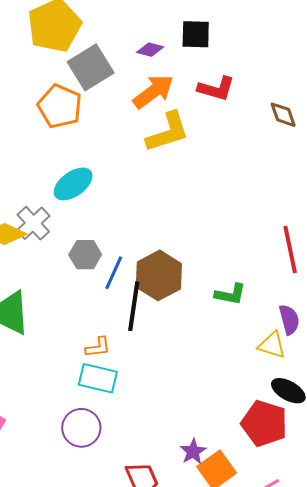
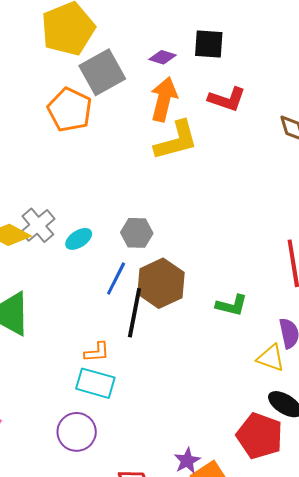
orange arrow: (153, 92) -> (164, 99), turned -42
cyan ellipse: (73, 184) -> (79, 239), moved, size x0.7
gray hexagon: (85, 255) -> (137, 233), moved

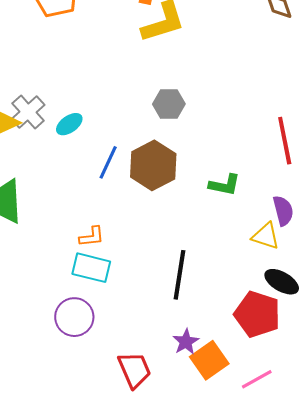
gray hexagon: (137, 233) -> (169, 104), moved
black line: (134, 313) -> (179, 275), moved

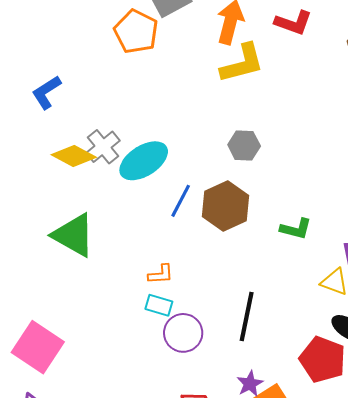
cyan ellipse: (69, 124) -> (144, 161), size x1.8
cyan rectangle: (91, 268) -> (159, 305), size x0.7
purple circle: (74, 317) -> (183, 333), moved

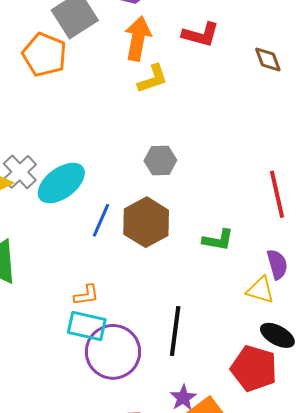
yellow L-shape: (242, 63) -> (153, 79), size x0.7
cyan rectangle: (159, 305) -> (87, 326), size x1.4
purple circle: (183, 333) -> (113, 352), size x1.4

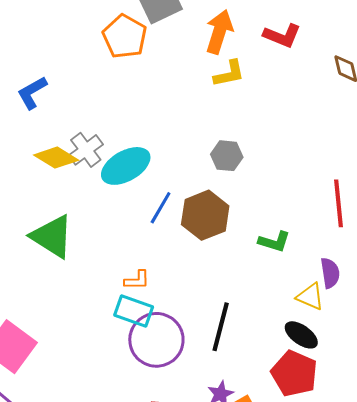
black ellipse: (277, 335) -> (301, 335), moved

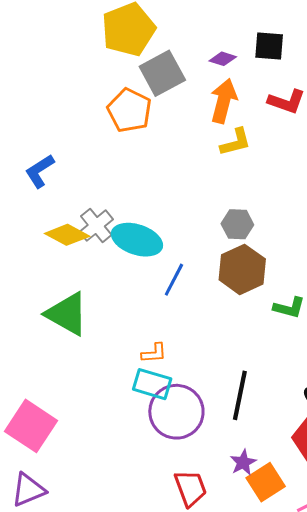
cyan ellipse: (126, 166) -> (137, 240), turned 51
brown hexagon: (205, 215) -> (242, 269), moved

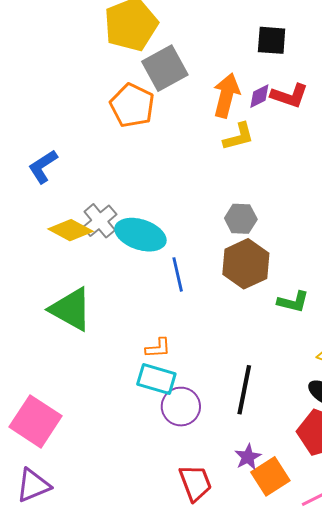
purple diamond: (223, 59) -> (259, 96), moved, turned -44
blue line: (174, 280) -> (178, 274), turned -40
purple circle: (176, 412) -> (181, 407), size x0.7

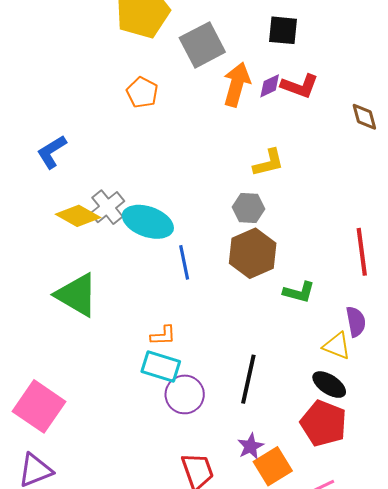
gray square: (165, 68) -> (202, 45), moved
orange pentagon: (132, 105) -> (142, 92), size x0.7
yellow L-shape: (239, 137) -> (268, 163), moved

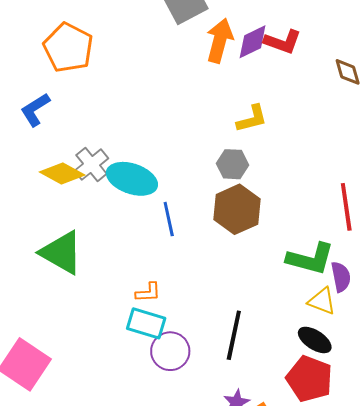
purple diamond: (270, 86) -> (253, 42), size x1.4
orange pentagon: (142, 92) -> (68, 48), moved, size x1.6
green L-shape: (299, 292) -> (310, 259), moved, size x1.5

